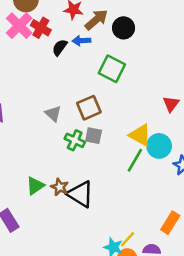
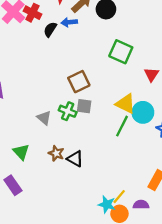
green square: (112, 69) -> (121, 52), moved
gray triangle: (53, 114) -> (44, 118), moved
green triangle: (35, 186) -> (21, 152), moved, turned -36
black triangle: (80, 194) -> (75, 159), size x0.7

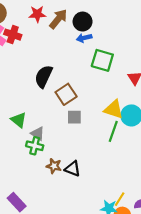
blue arrow: (69, 22) -> (84, 38), moved
black semicircle: (50, 29) -> (44, 76), moved, size x1.5
green cross: (68, 111) -> (35, 146), moved
green triangle: (21, 152) -> (19, 120), moved

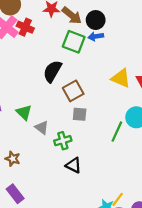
brown arrow: (58, 19) -> (72, 15), turned 85
green square: (102, 60) -> (74, 42), moved
yellow triangle: (114, 109) -> (121, 78), moved
green cross: (35, 146) -> (63, 141), moved, turned -35
brown star: (54, 166) -> (13, 159), moved

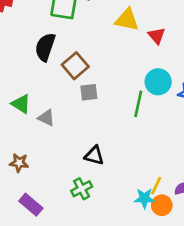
yellow triangle: (121, 78) -> (127, 20), moved
green cross: (63, 141) -> (82, 189), moved

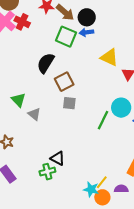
black triangle: (94, 155) -> (58, 158), moved

